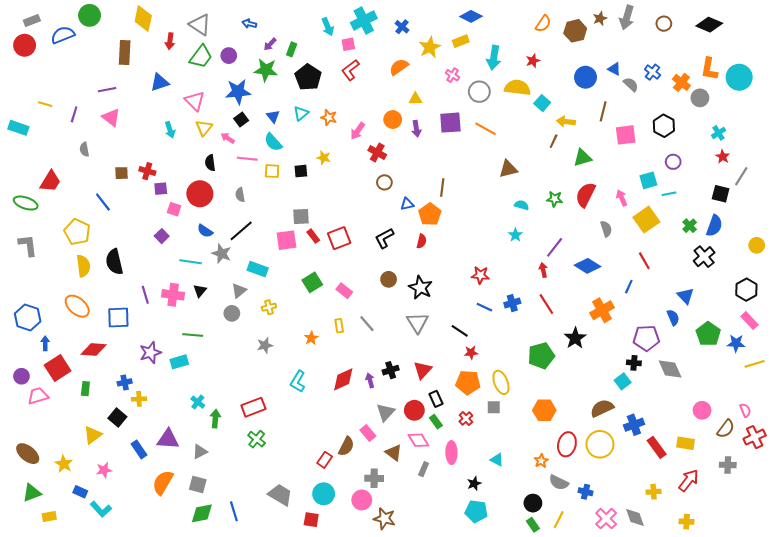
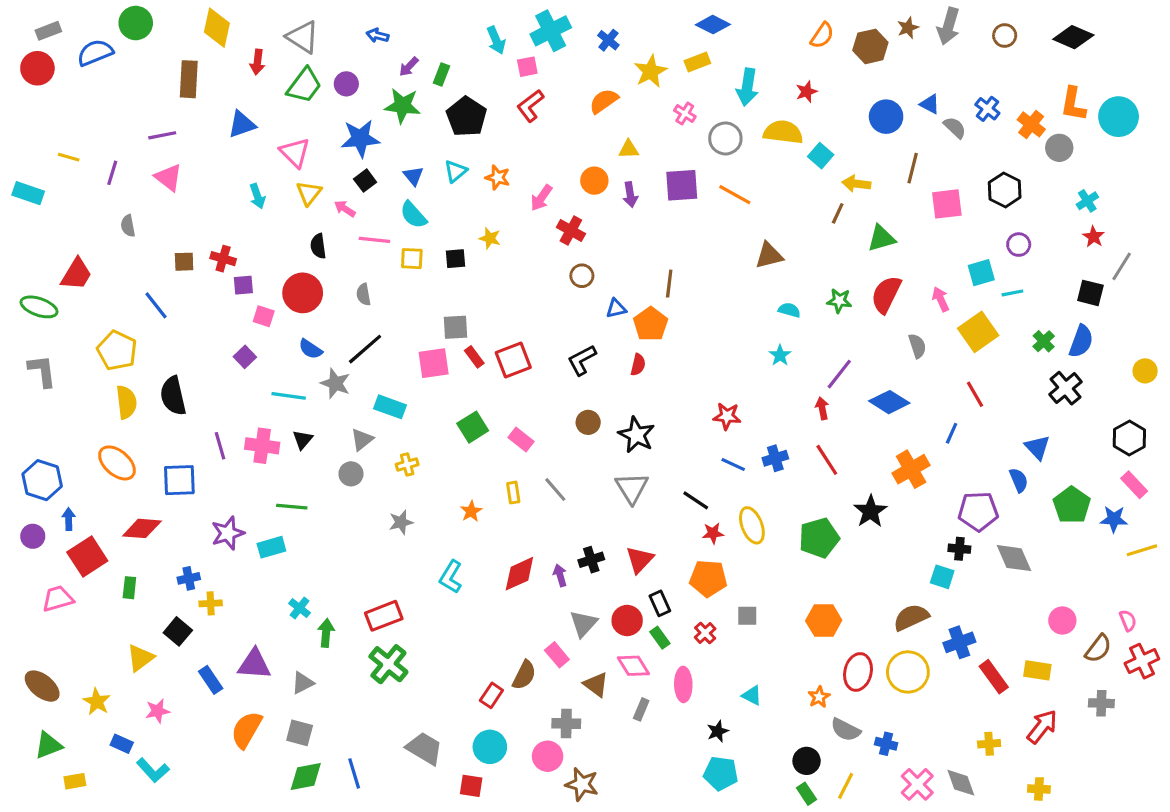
purple circle: (21, 376) -> (33, 536), moved
cyan square: (623, 381) -> (942, 577), turned -35
yellow ellipse: (501, 382) -> (752, 525), moved
green cross: (257, 439) -> (388, 664), size x1.4

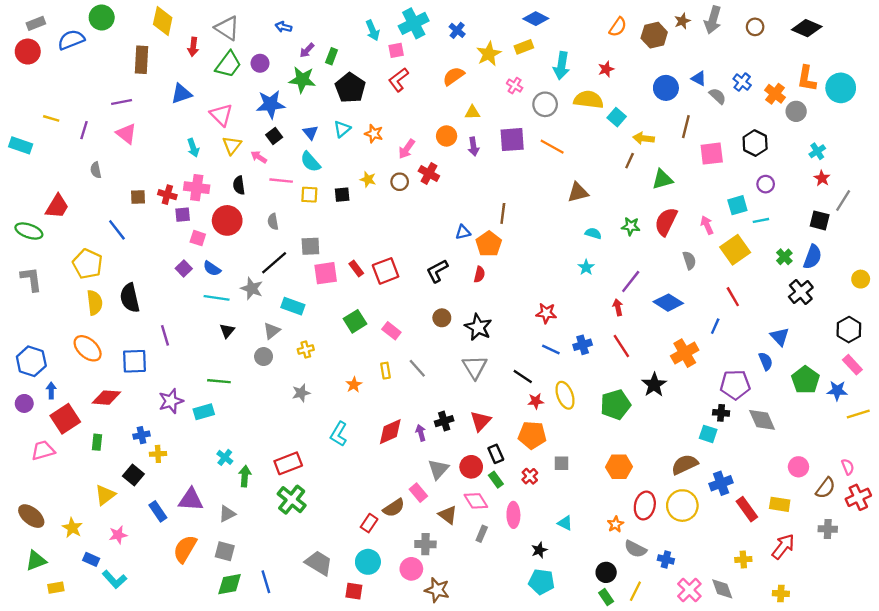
brown circle: (582, 276) -> (400, 182), moved
gray square: (456, 327) -> (310, 246), moved
blue semicircle: (310, 349) -> (212, 269), moved
pink cross: (262, 446) -> (197, 188), moved
brown semicircle: (524, 675) -> (394, 508), turned 30

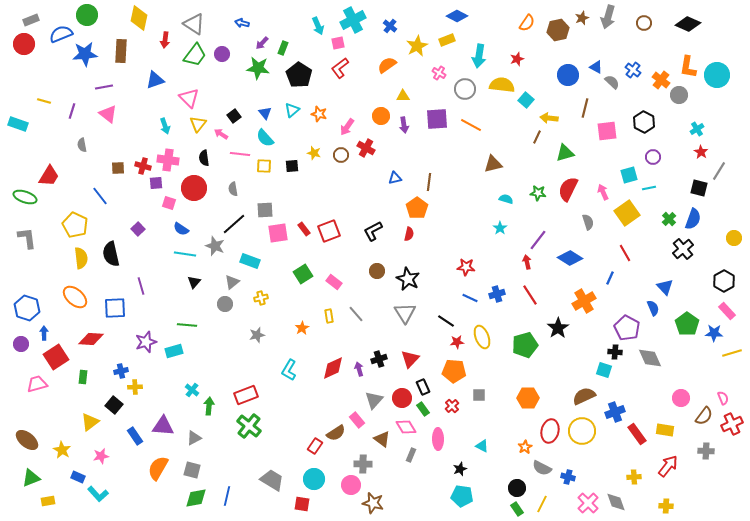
blue star: (271, 104) -> (85, 54), moved
blue triangle: (463, 232) -> (395, 178), moved
purple square: (184, 269) -> (138, 229), moved
purple pentagon: (735, 385) -> (627, 328), turned 30
blue line: (266, 582) -> (227, 496), turned 30

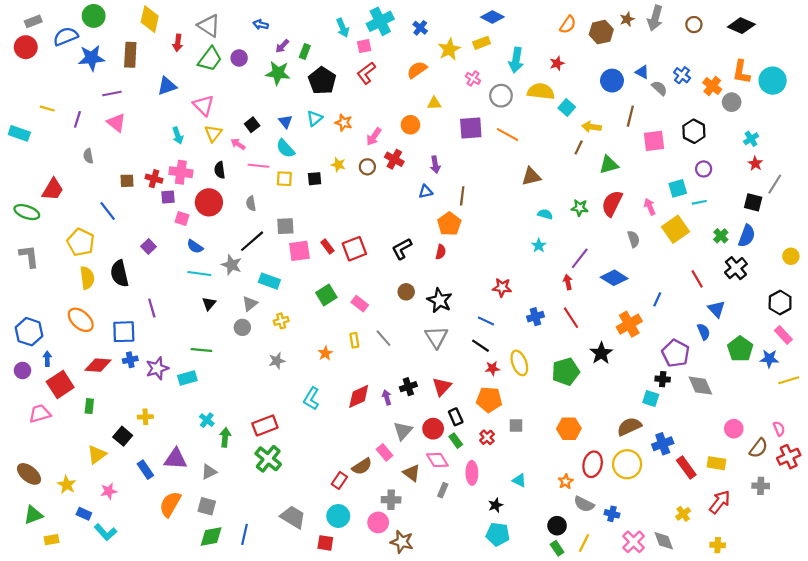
purple arrow: (404, 125) -> (435, 165), moved
red line: (625, 253) -> (697, 279), moved
blue line: (470, 298) -> (486, 321), moved
blue cross: (121, 371) -> (130, 360), moved
yellow cross: (634, 477) -> (683, 514), turned -32

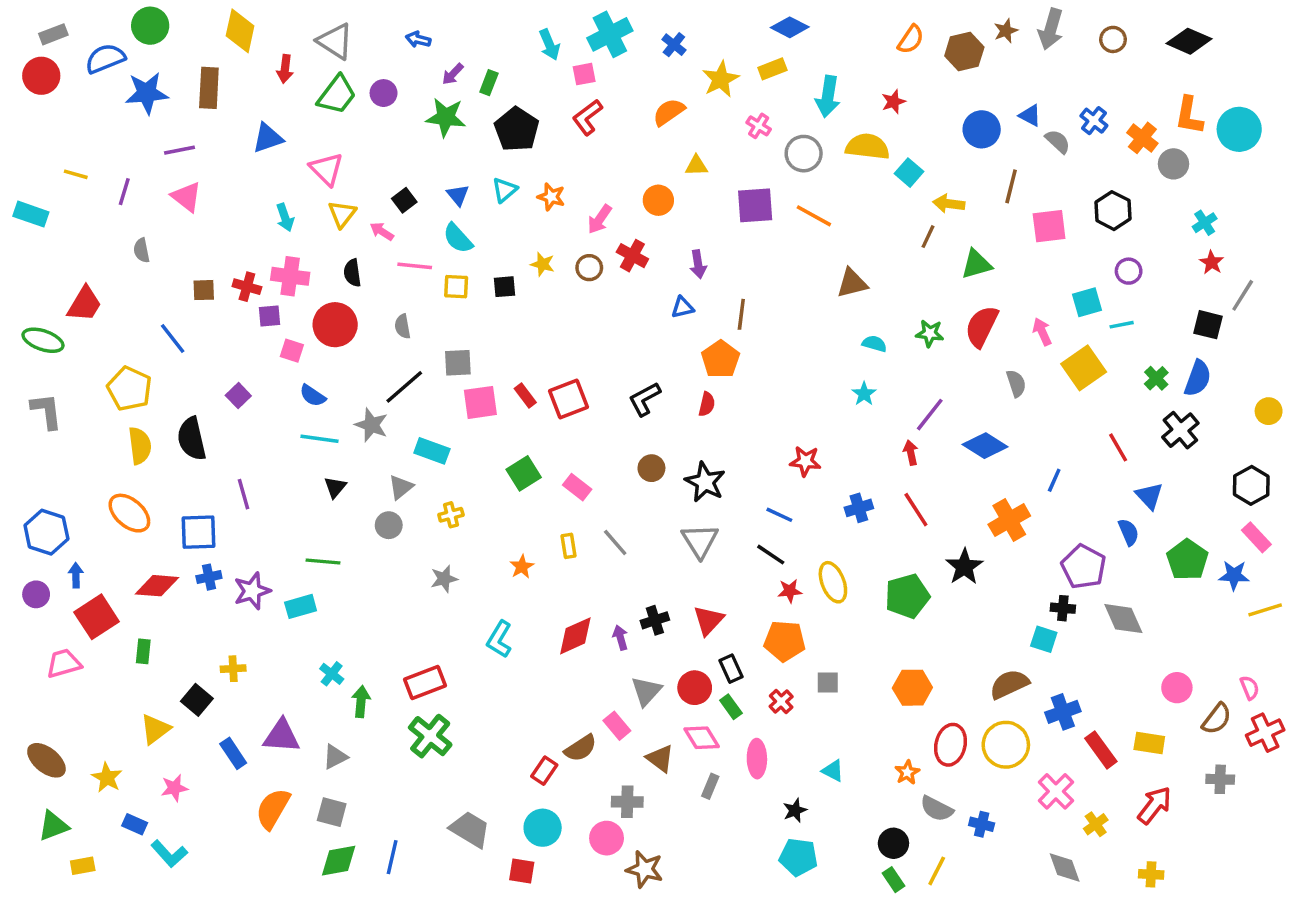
pink cross: (634, 542) -> (1056, 791), moved

